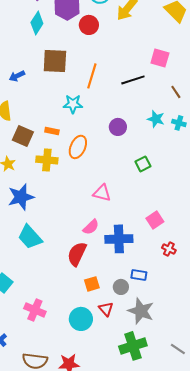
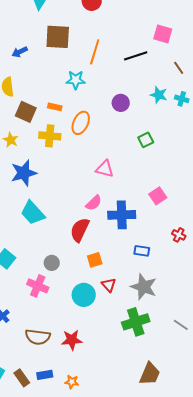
red cross: (169, 249) -> (179, 235), moved
gray circle: (121, 287) -> (52, 263), moved

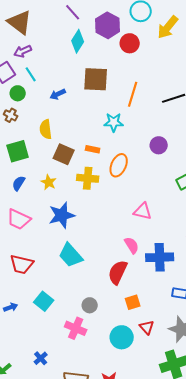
pink semicircle: (94, 203) -> (132, 245), turned -78

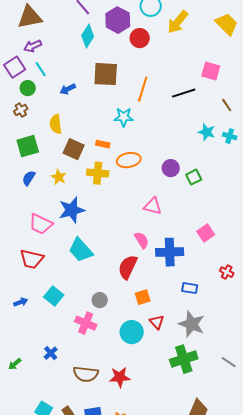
brown triangle: (20, 22) -> (30, 17), turned -48
brown cross: (11, 115) -> (21, 110), turned 32
purple circle: (159, 145) -> (171, 168), moved
orange ellipse: (119, 165) -> (129, 160), turned 55
pink trapezoid: (19, 219) -> (41, 224), moved

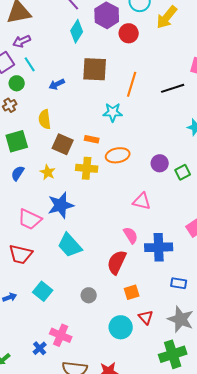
pink cross: (86, 323) -> (61, 335), moved

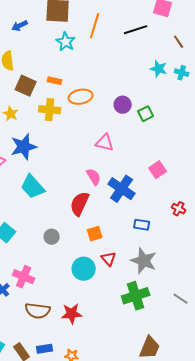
cyan star: (113, 112) -> (66, 42), moved, turned 30
blue cross: (159, 247) -> (122, 189), turned 36

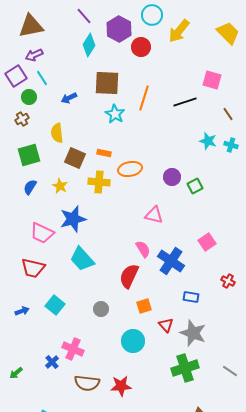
red triangle: (109, 259) -> (166, 325), moved

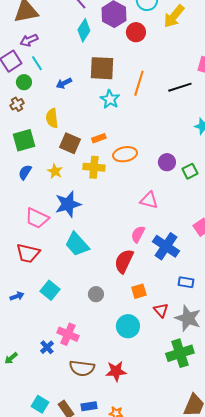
orange rectangle: (104, 153) -> (99, 138), turned -32
pink semicircle: (143, 249) -> (138, 234), turned -120

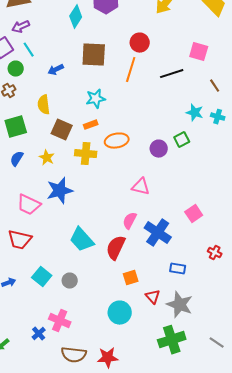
red circle: (136, 32) -> (140, 43), moved
cyan star: (110, 99) -> (96, 99), moved, turned 30
green square: (190, 171) -> (182, 140), moved
cyan trapezoid: (77, 244) -> (82, 240), moved
gray circle: (96, 294) -> (70, 281), moved

